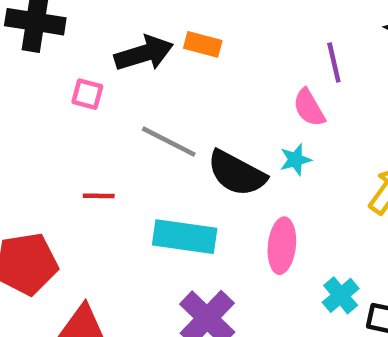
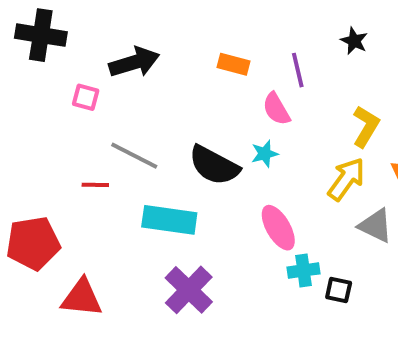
orange rectangle: (203, 44) -> (234, 64), moved
gray line: (169, 142) -> (134, 156), moved
pink ellipse: (282, 246) -> (278, 228), moved, turned -36
cyan cross: (341, 295) -> (304, 270), turned 32

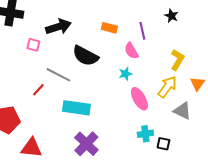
black semicircle: (214, 165) -> (85, 56), moved
red line: (95, 185) -> (38, 90), turned -48
pink ellipse: (278, 228) -> (139, 99), moved

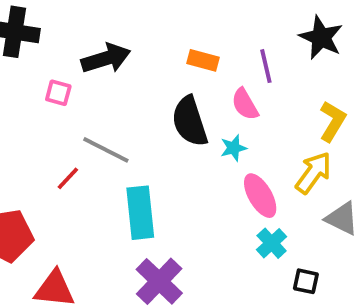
black star: (171, 16) -> (321, 38), size x1.6
black semicircle: (85, 56) -> (190, 121), moved, turned 44
cyan rectangle: (76, 108) -> (140, 213), turned 76
cyan cross: (145, 134) -> (272, 243), moved, turned -35

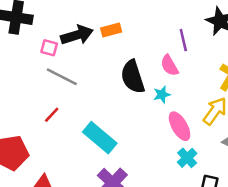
orange rectangle: (203, 60) -> (111, 30), moved, turned -30
pink square: (58, 93) -> (49, 48), moved
gray line: (106, 150) -> (62, 77), moved
cyan rectangle: (140, 213) -> (100, 138), turned -44

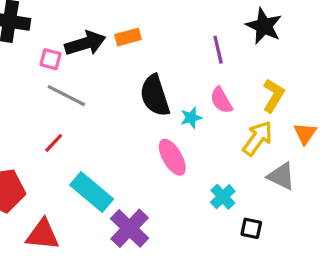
pink semicircle: (169, 65) -> (221, 100), moved
pink ellipse: (180, 126) -> (172, 157), moved
cyan rectangle: (100, 138) -> (92, 192), moved

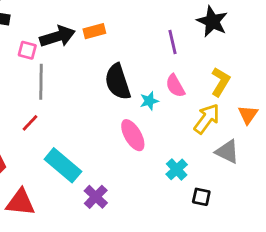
gray line: (66, 96) -> (41, 82), turned 64
purple cross: (130, 228) -> (96, 197), size x0.7

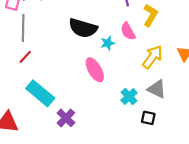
black semicircle: (118, 82) -> (83, 28), turned -56
yellow L-shape: (220, 82) -> (150, 15), moved
red line: (30, 123) -> (25, 57), moved
gray triangle: (227, 152) -> (157, 89), moved

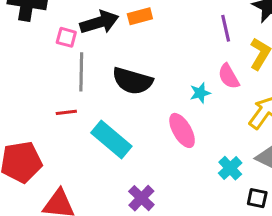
black semicircle: (83, 28) -> (132, 81), moved
red line: (25, 57) -> (66, 112), moved, turned 40
cyan rectangle: (40, 93) -> (111, 139), moved

